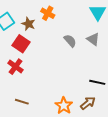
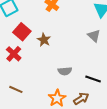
brown star: (28, 24) -> (44, 40), moved
gray semicircle: (70, 41) -> (65, 71), moved, turned 120

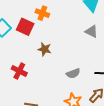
red square: (22, 32) -> (25, 27), moved

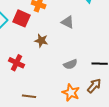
gray triangle: (91, 31) -> (68, 22), moved

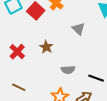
brown star: (41, 41) -> (46, 47), moved

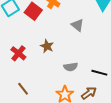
brown line: (19, 87) -> (23, 89), turned 32

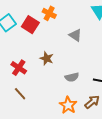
brown line: (23, 89) -> (20, 94), moved

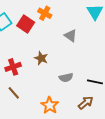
red cross: (19, 68) -> (13, 67), turned 35
orange star: (68, 105) -> (50, 105), moved

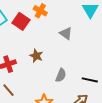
gray semicircle: (66, 78) -> (61, 75), turned -56

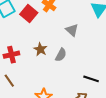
gray semicircle: (61, 75) -> (61, 55), moved

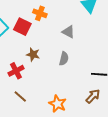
brown star: (40, 49) -> (33, 54), moved

